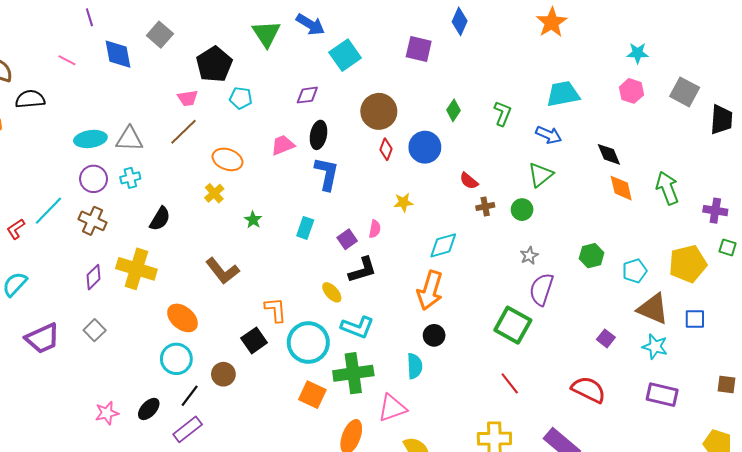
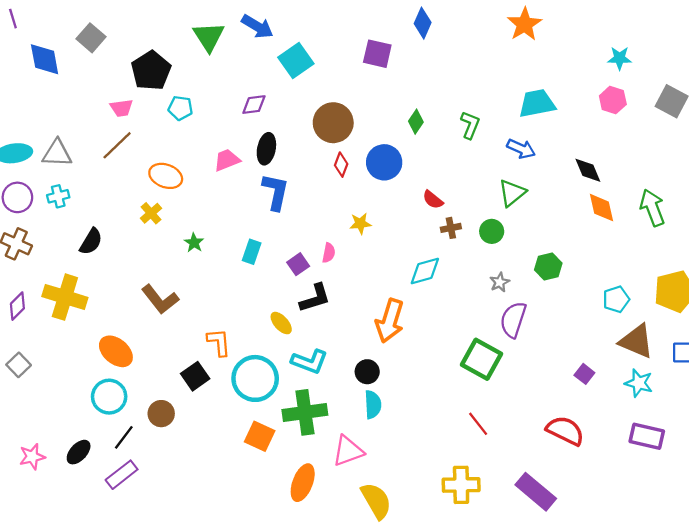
cyan diamond: (443, 245) -> (425, 271), moved
green hexagon: (592, 256) -> (548, 266), moved
black circle: (434, 335) -> (367, 372), moved

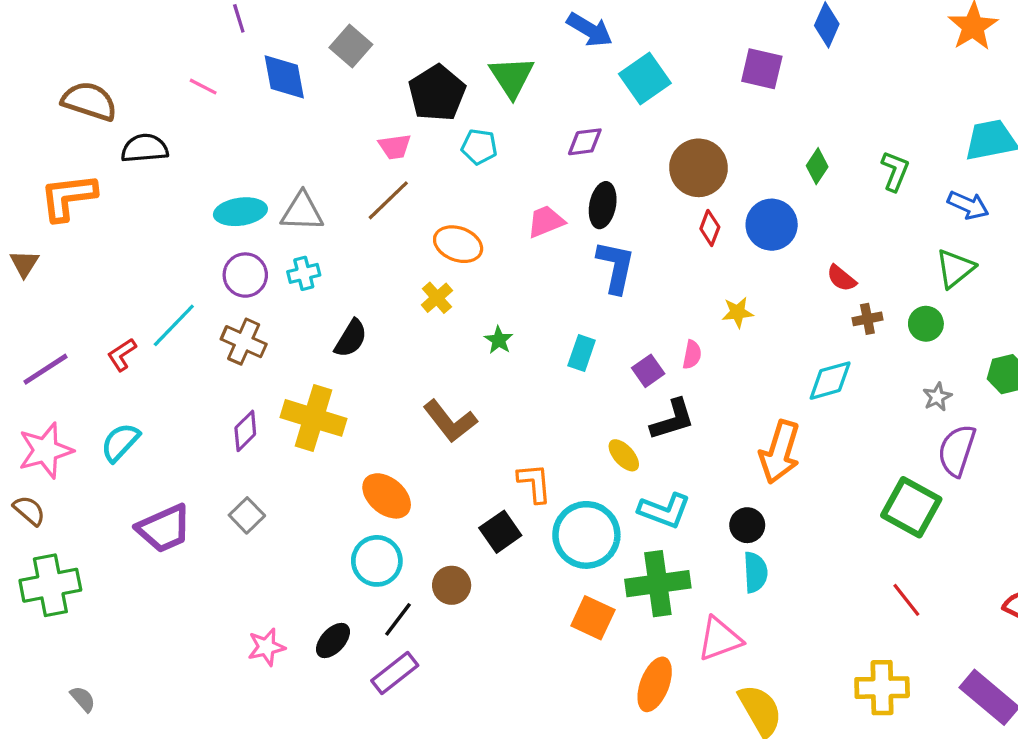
green triangle: (209, 37) -> (512, 77), moved

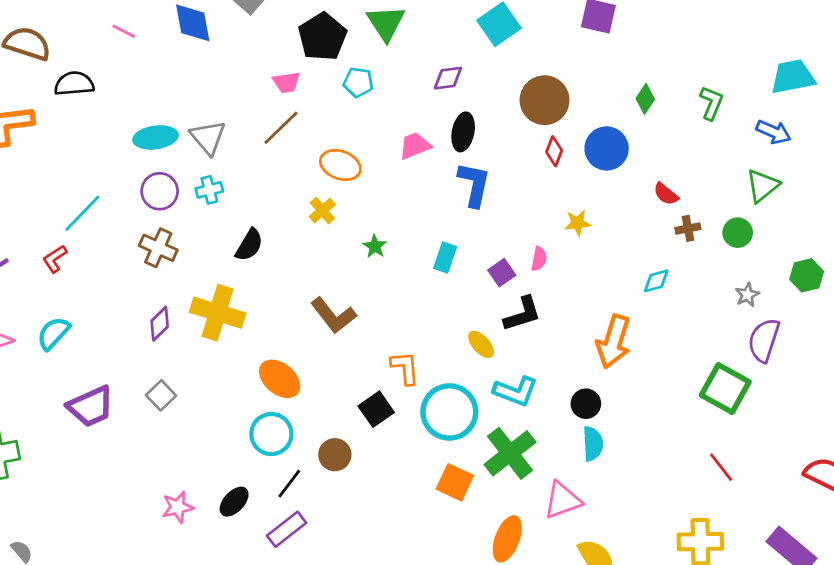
gray triangle: (302, 212) -> (208, 137), turned 48
cyan line: (174, 325) -> (82, 213), moved
cyan diamond: (830, 381) -> (656, 281), size x0.7
green cross: (658, 584) -> (510, 453), turned -30

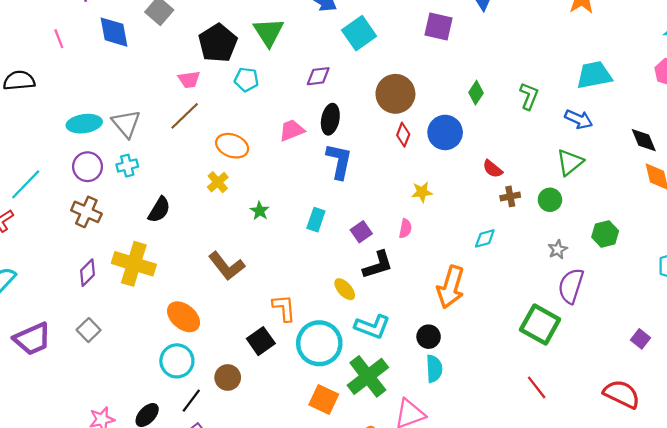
pink line: (124, 31) -> (59, 39), turned 42
pink semicircle: (539, 259) -> (405, 228), moved

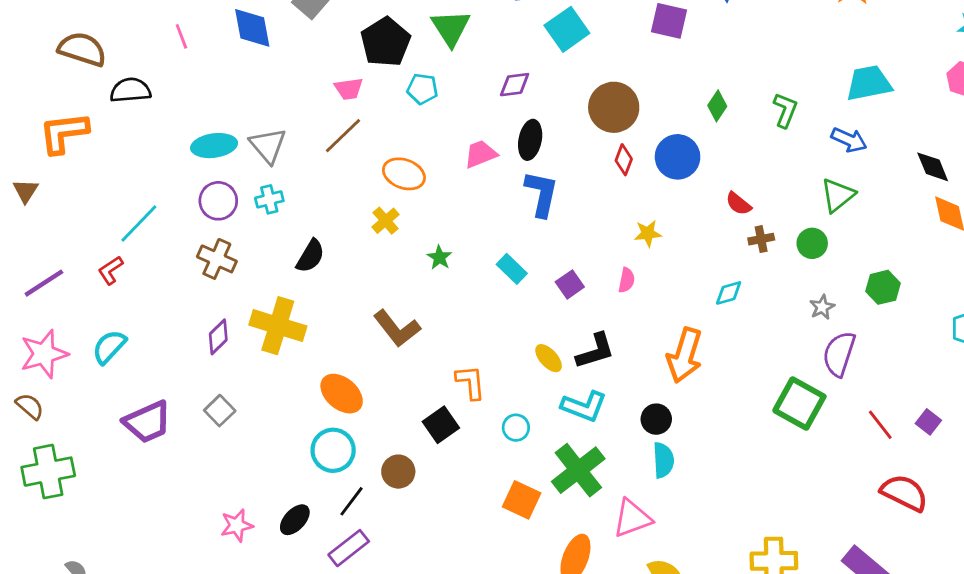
cyan rectangle: (316, 220) -> (512, 269), turned -65
black L-shape: (378, 265) -> (595, 351), moved
cyan circle: (319, 343) -> (516, 428), size x0.5
red line: (537, 387) -> (880, 425), moved

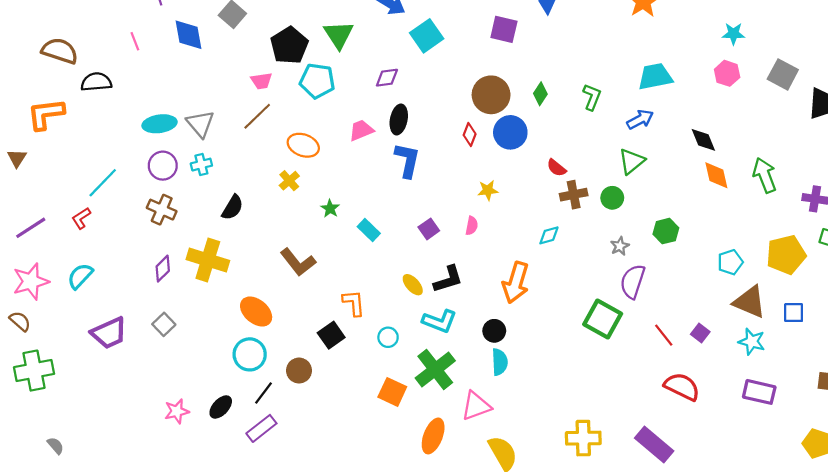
cyan pentagon: (422, 89) -> (317, 81), size x1.5
brown circle: (614, 107) -> (491, 95), moved
blue arrow: (849, 140) -> (640, 119), turned -52
brown cross: (761, 239) -> (574, 195), size x1.4
cyan rectangle: (512, 269) -> (369, 230), moved

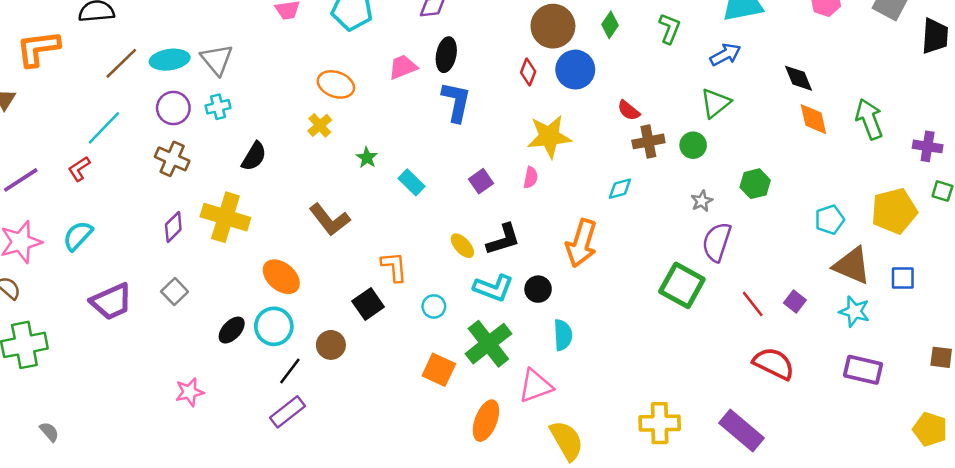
brown line: (257, 116) -> (121, 63), moved
yellow star: (488, 190) -> (549, 137), size x1.8
black circle: (494, 331) -> (538, 289), moved
black ellipse: (221, 407) -> (232, 330), moved

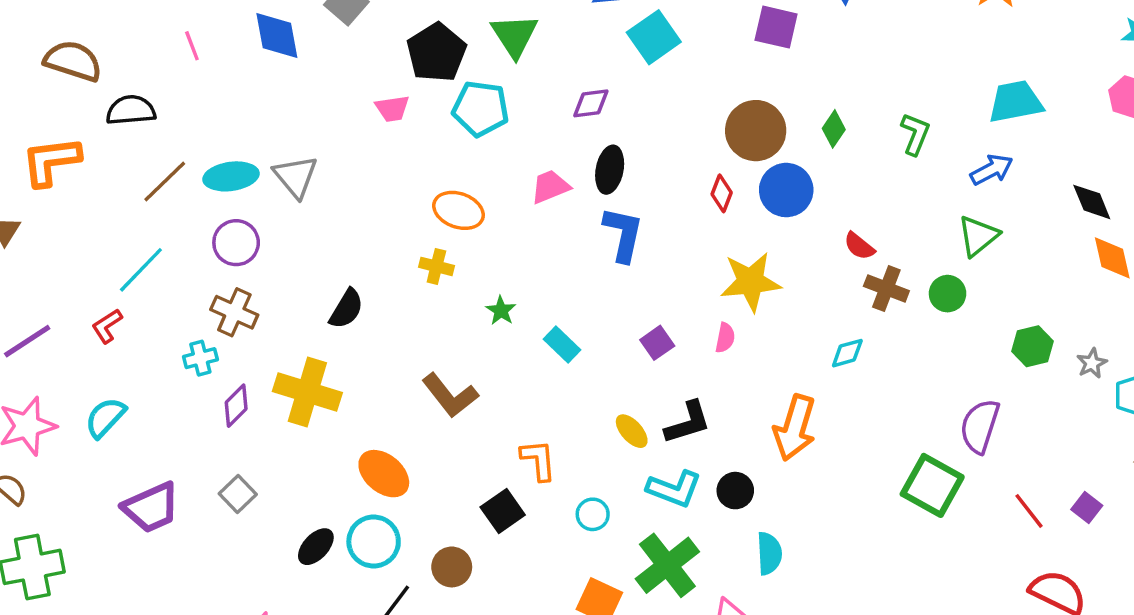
cyan cross: (218, 107) -> (200, 358), moved
yellow cross: (320, 125) -> (436, 266), turned -35
brown cross: (648, 141) -> (886, 288), turned 32
gray star: (702, 201) -> (1092, 363), moved

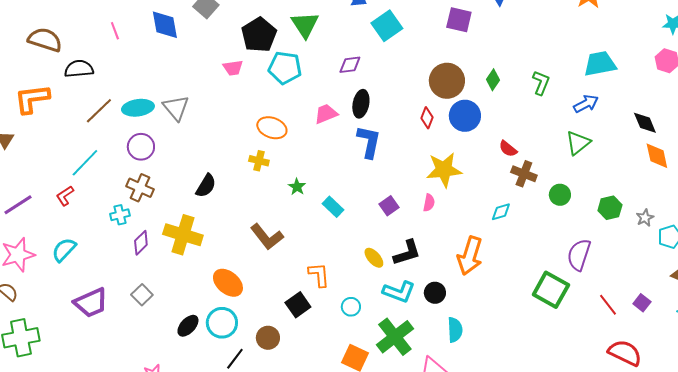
green circle: (948, 294) -> (560, 195), moved

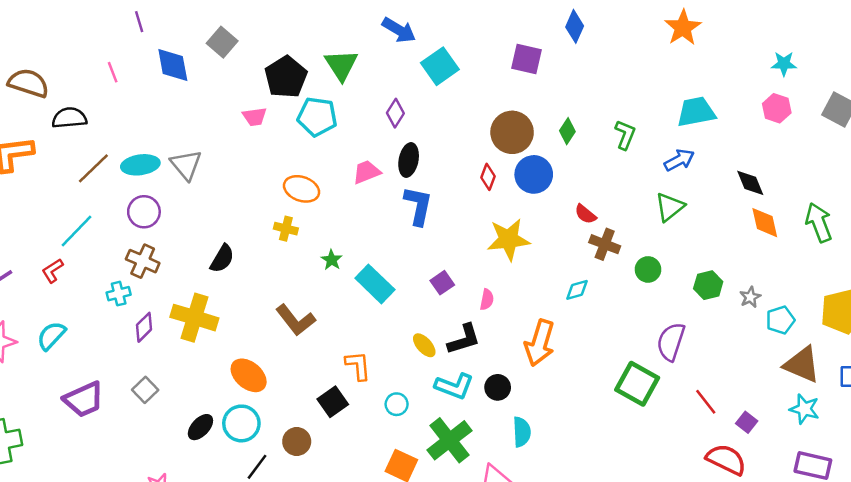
purple diamond: (350, 65) -> (395, 113), turned -50
pink semicircle: (429, 203) -> (487, 300), moved
cyan rectangle: (333, 207) -> (375, 284), size x1.5
purple square: (642, 303) -> (747, 422), moved

